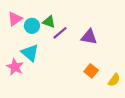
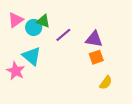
green triangle: (49, 22) -> (43, 21), moved
orange square: (91, 71) -> (96, 57), moved, turned 32
yellow semicircle: (114, 80) -> (106, 83), moved

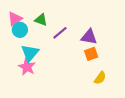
cyan circle: (34, 27) -> (20, 30), moved
cyan triangle: (32, 56) -> (30, 53), turned 30
pink star: (16, 71) -> (27, 67), moved

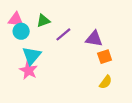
pink triangle: (15, 19) -> (16, 20), turned 42
green triangle: (41, 20) -> (43, 21), turned -40
orange square: (91, 54) -> (105, 57), moved

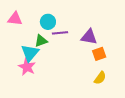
green triangle: (43, 21) -> (41, 41), moved
cyan circle: (21, 31) -> (48, 22), moved
purple line: (63, 34) -> (60, 33), turned 35

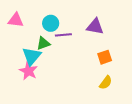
purple triangle: (89, 37) -> (95, 26), moved

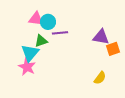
pink triangle: (16, 20) -> (36, 19), moved
purple triangle: (95, 26) -> (101, 37), moved
orange square: (105, 57) -> (113, 49), moved

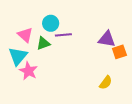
pink triangle: (36, 19) -> (25, 35), moved, turned 35
cyan triangle: (30, 53) -> (18, 56), moved

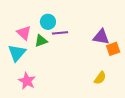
pink star: (28, 71) -> (27, 81), moved

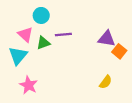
cyan circle: (48, 22) -> (41, 15), moved
orange square: (113, 49) -> (119, 51), turned -32

